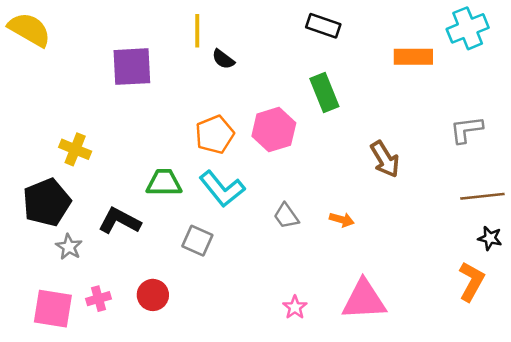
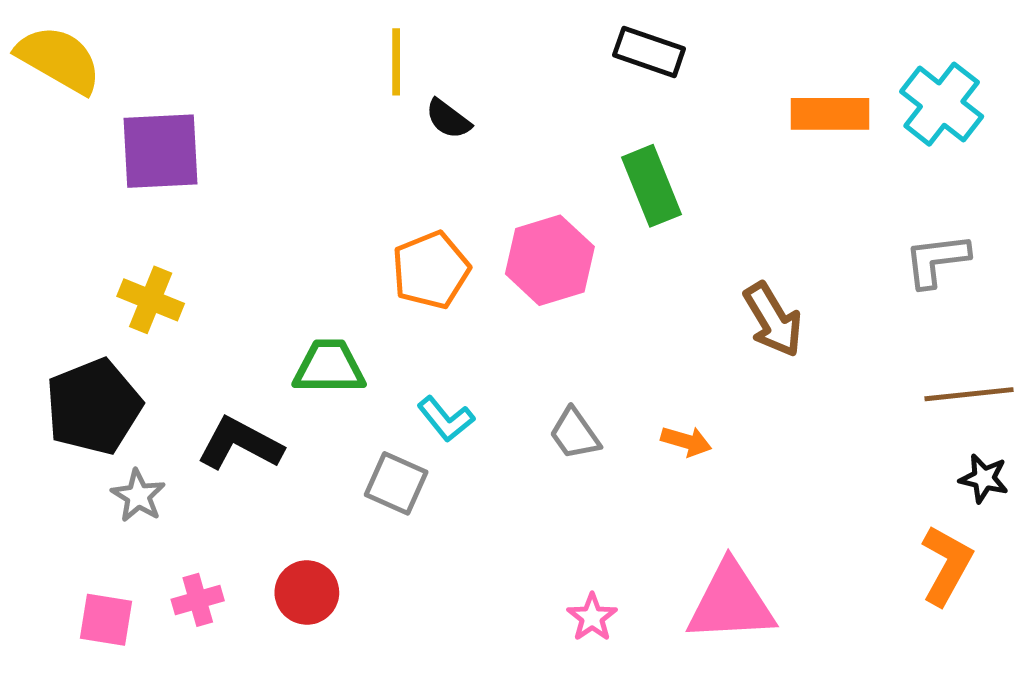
cyan cross: (468, 28) -> (942, 104), moved, turned -30
purple square: (132, 67) -> (161, 151), moved
cyan L-shape: (222, 189) -> (446, 419), moved, size x0.6
pink square: (53, 309) -> (106, 620), size x0.7

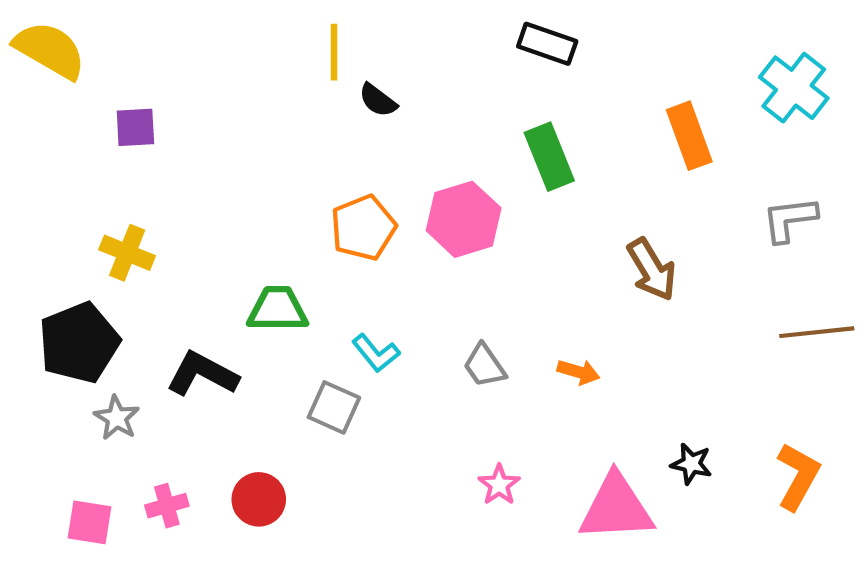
orange rectangle: (830, 114) -> (689, 136), moved, turned 70
purple square: (161, 151) -> (135, 127), size x0.6
black star: (984, 478) -> (691, 464), moved
pink star: (592, 617) -> (499, 485), moved

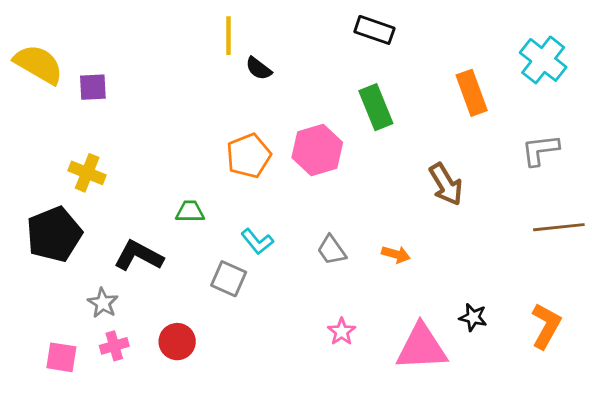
yellow semicircle: (50, 50) -> (38, 64), moved
green trapezoid: (278, 309) -> (190, 211), size x0.7
gray star: (117, 418) -> (103, 303), moved

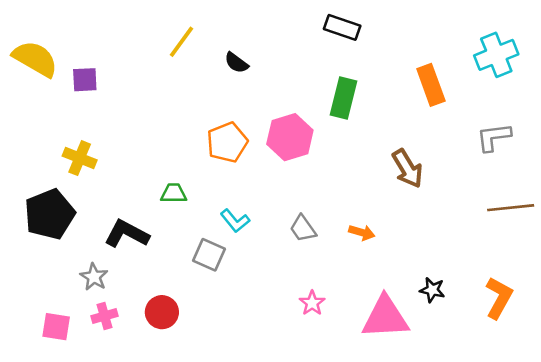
yellow line: (229, 36) -> (182, 42), moved, turned 36
cyan cross: (543, 60) -> (496, 55), turned 30
green rectangle: (376, 107) -> (343, 98), turned 36

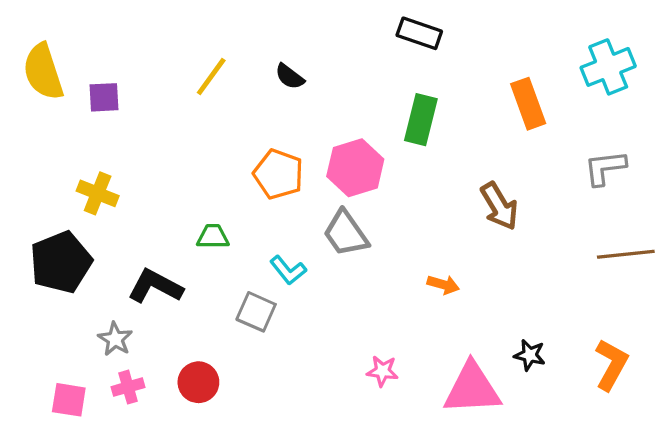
yellow line: (182, 42) -> (211, 77), moved
yellow semicircle: (35, 59) -> (43, 72), turned -138
orange pentagon: (227, 142) -> (278, 174), turned -30
gray trapezoid: (303, 229) -> (346, 233), moved, size x1.4
pink star: (312, 303) -> (382, 371), turned -30

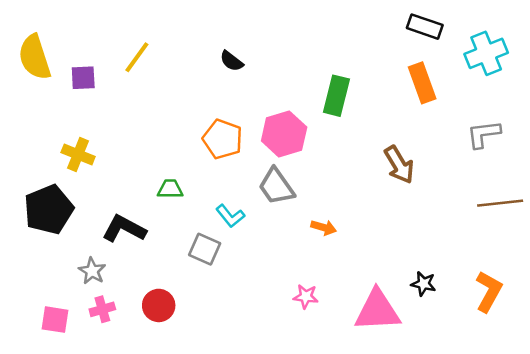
black rectangle: (419, 33) -> (425, 27), moved
yellow line: (211, 77) -> (137, 57), moved
orange arrow: (443, 285) -> (324, 227), moved

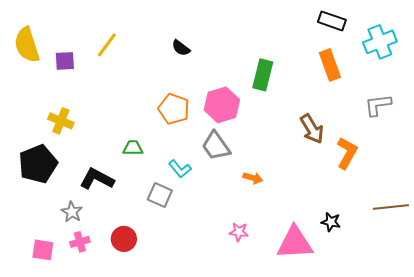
brown line: (500, 203) -> (391, 207), moved
orange L-shape: (489, 291) -> (347, 153), moved

